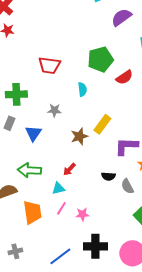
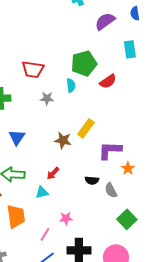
cyan semicircle: (82, 89) -> (71, 85), moved
gray star: (54, 110) -> (47, 98), moved
brown star: (79, 136) -> (63, 140), turned 30
pink line: (61, 208) -> (45, 234), moved

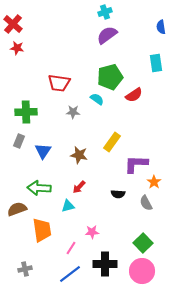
purple semicircle: (105, 21) -> (107, 35), moved
cyan semicircle: (71, 85) -> (97, 99), turned -48
brown star: (63, 140) -> (79, 155), moved
gray semicircle: (111, 190) -> (146, 203), moved
green square: (127, 219) -> (143, 243), moved

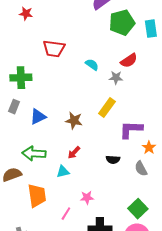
red star: (17, 48) -> (26, 14), moved
green pentagon: (110, 77) -> (122, 23), moved
gray star: (73, 112) -> (116, 78), moved
blue triangle: (43, 151) -> (38, 117), turned 30

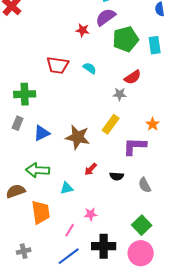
red star: (26, 14) -> (83, 30), moved
cyan semicircle: (92, 65) -> (90, 68), moved
brown star: (74, 121) -> (78, 137), size x1.4
orange star: (149, 148) -> (153, 124), moved
red arrow: (74, 153) -> (91, 169), moved

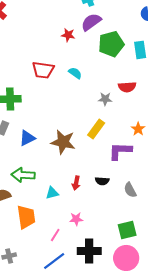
red semicircle: (133, 77) -> (127, 87), moved, turned 30
red arrow: (91, 169) -> (76, 183), moved, turned -32
green square: (142, 225) -> (127, 230), turned 30

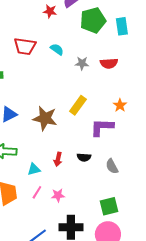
gray star: (105, 99) -> (82, 63), moved
pink line: (55, 235) -> (37, 192), moved

